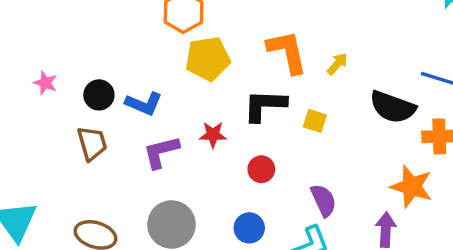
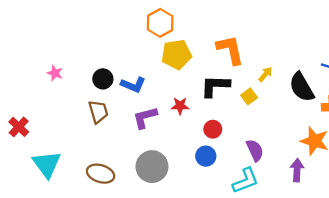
yellow arrow: (337, 64) -> (265, 74), moved
pink star: (45, 83) -> (55, 73), moved
black semicircle: (393, 107) -> (302, 87), turned 40
yellow square: (315, 121) -> (249, 96), turned 35
blue circle: (249, 228) -> (206, 156), moved

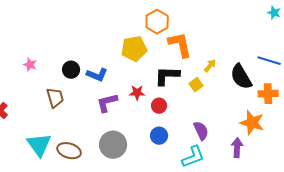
orange hexagon: (160, 23) -> (157, 22), moved
brown trapezoid: (98, 112) -> (55, 98), moved
red circle: (213, 129) -> (159, 106), moved
cyan triangle: (47, 164) -> (39, 145), moved

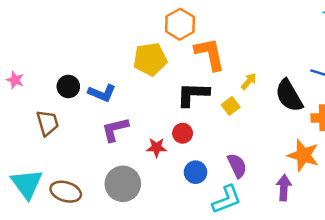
red star: (137, 93) -> (157, 148), moved
blue circle: (159, 136) -> (196, 172), moved

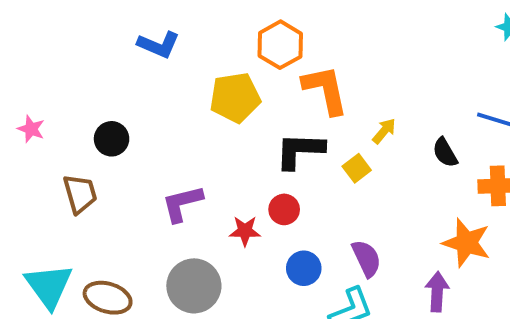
blue L-shape: (102, 93) -> (159, 45), moved
black semicircle: (289, 96) -> (445, 153), size x0.6

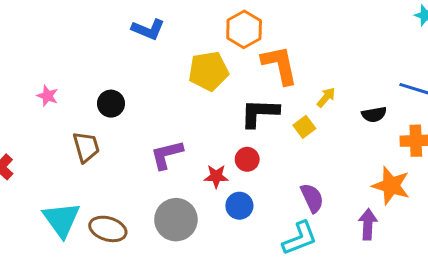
black semicircle: (445, 153) -> (374, 114), turned -70
blue circle: (304, 268) -> (239, 206), moved

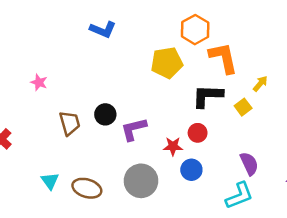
blue L-shape: (148, 29) -> (103, 30), moved
black circle: (111, 104) -> (105, 114), moved
cyan triangle: (61, 220) -> (50, 181), size x0.6

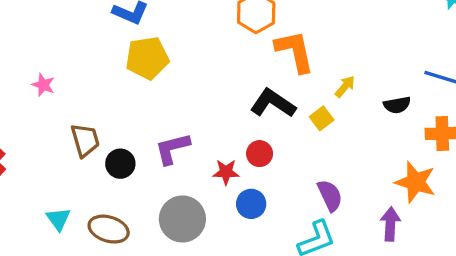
yellow pentagon: (167, 63) -> (147, 58), moved
black L-shape: (207, 96) -> (273, 103), turned 32
black circle: (105, 114) -> (120, 164), moved

